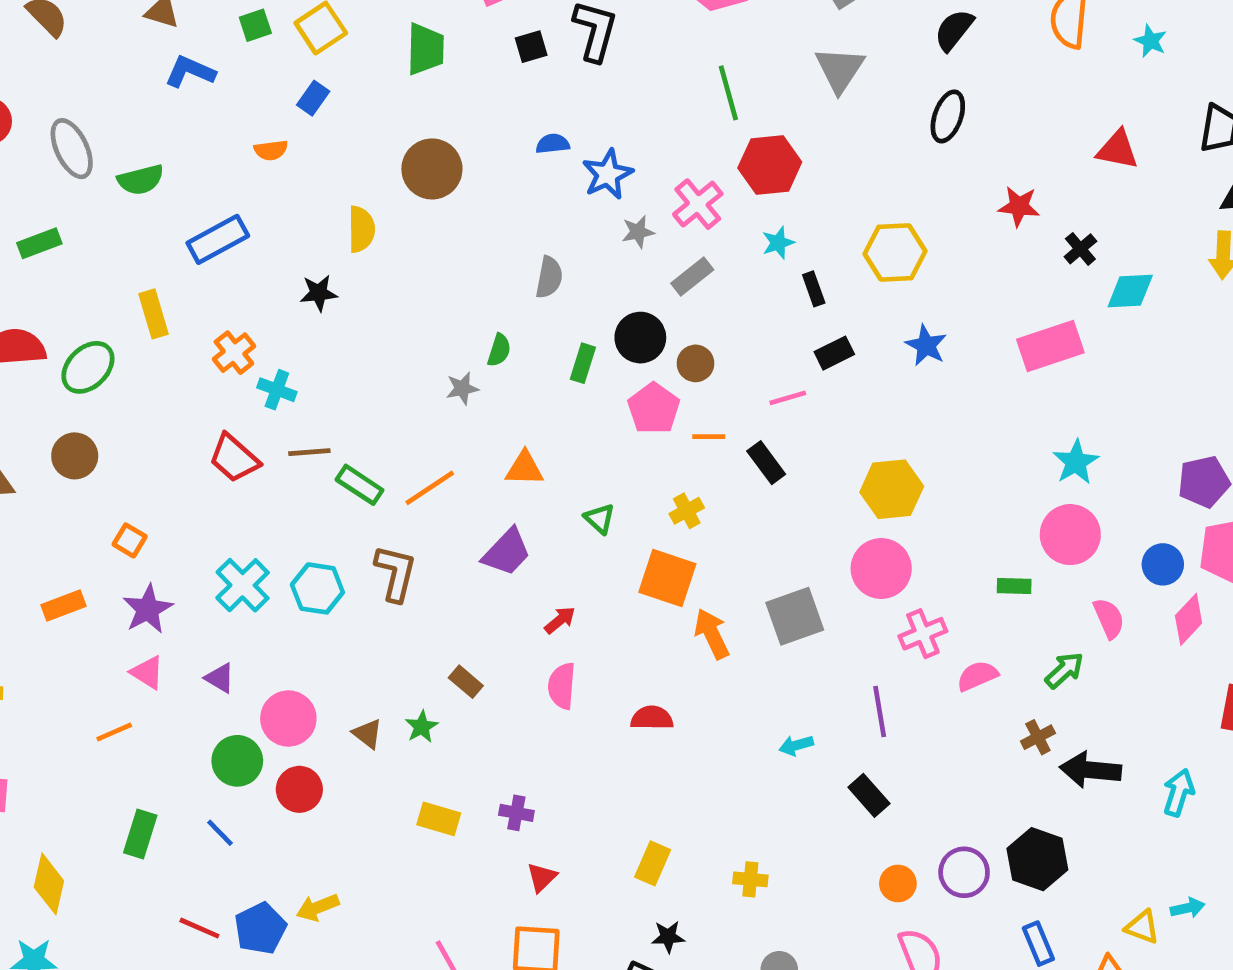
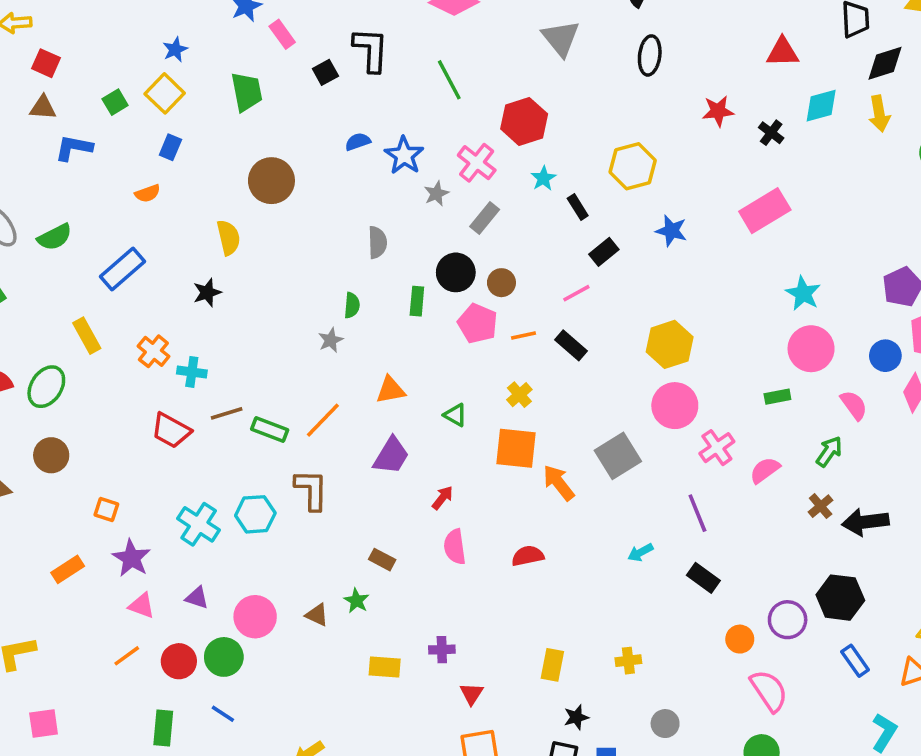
green line: (728, 93) -> (449, 80), moved
cyan diamond: (1130, 291) -> (821, 106), moved
red circle: (299, 789) -> (179, 661), moved

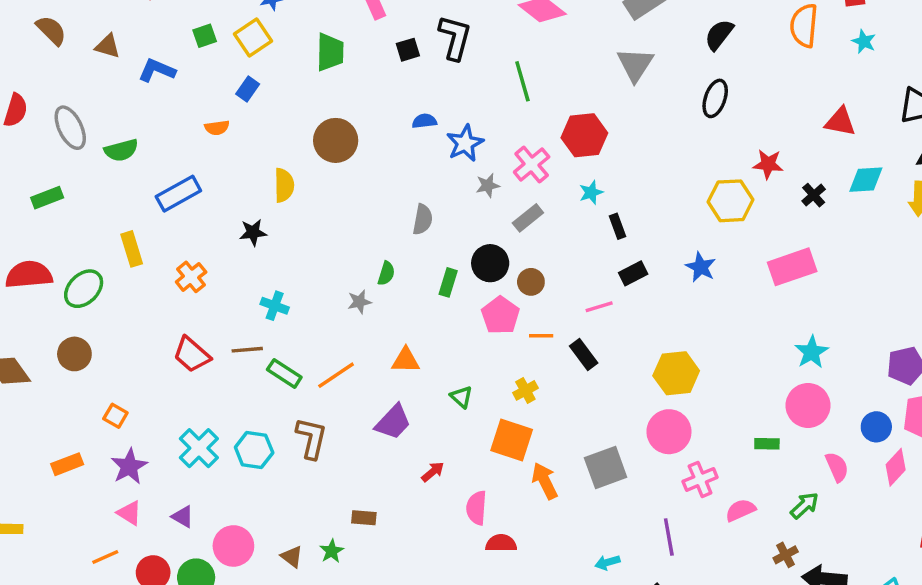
brown triangle: (43, 108) -> (108, 46), moved
yellow hexagon: (633, 166) -> (731, 201), moved
cyan cross: (192, 372) -> (275, 306), moved
pink semicircle: (455, 547) -> (476, 508), moved
brown rectangle: (382, 560) -> (364, 518), turned -35

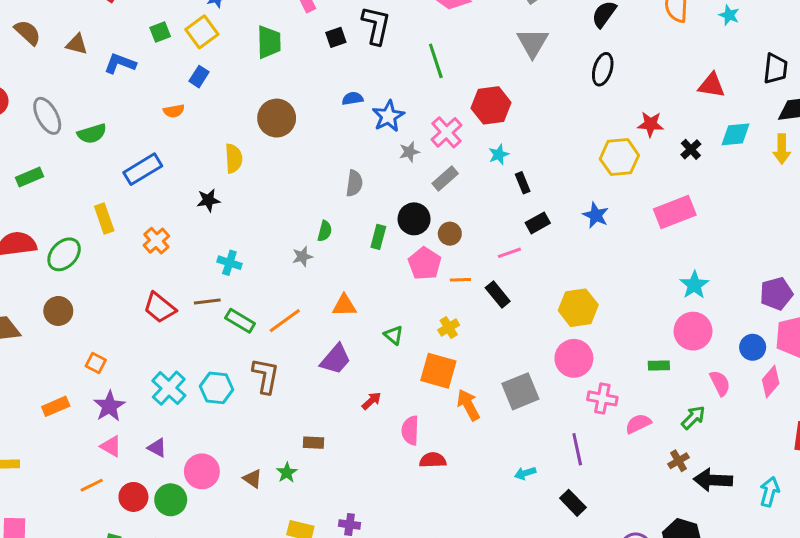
pink cross: (700, 479) -> (602, 398), turned 36

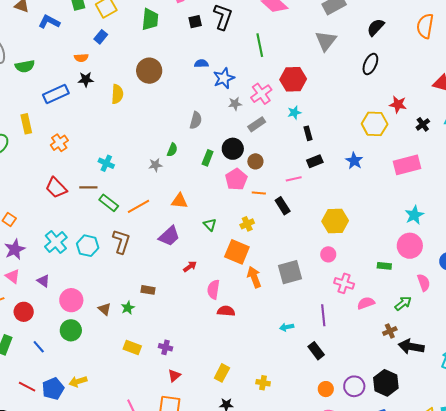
black star: (208, 200) -> (86, 79), moved
pink circle: (574, 358) -> (328, 254), size x0.6
green circle: (171, 500) -> (71, 330), moved

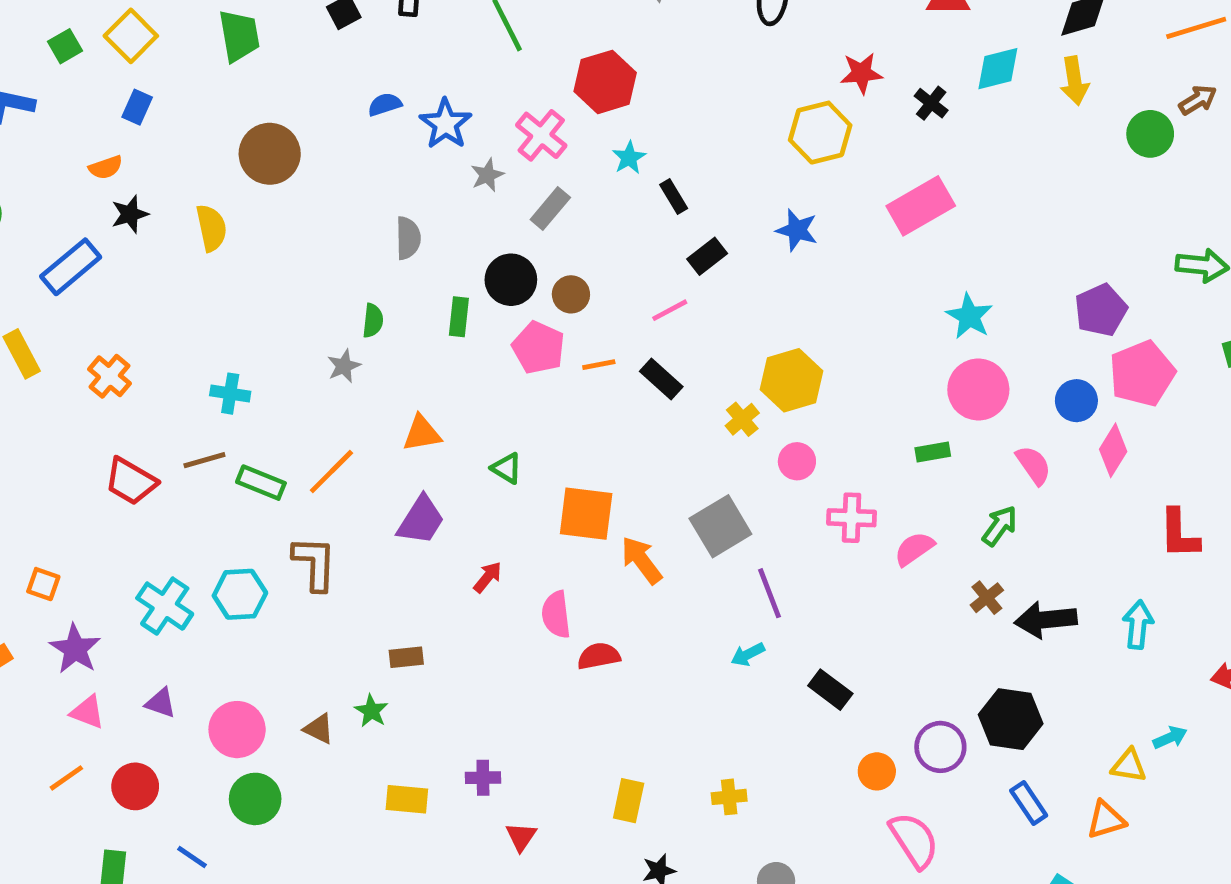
yellow cross: (247, 224) -> (742, 419), moved
purple line: (323, 315) -> (769, 593), moved

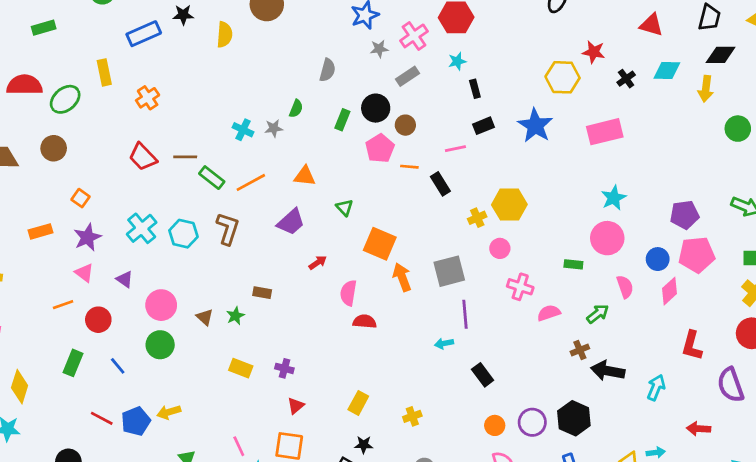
blue star: (797, 230) -> (535, 126), size x1.5
cyan cross: (230, 394) -> (243, 130), moved
yellow cross: (729, 797) -> (412, 416), turned -30

